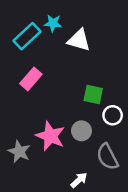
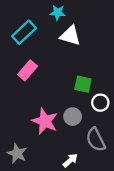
cyan star: (53, 23) -> (58, 13), moved
gray star: (19, 152) -> (17, 153), moved

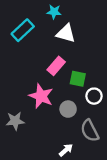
pink rectangle: (28, 70) -> (56, 66), moved
pink star: (45, 121) -> (41, 96), moved
gray star: (17, 153) -> (15, 121), moved, turned -30

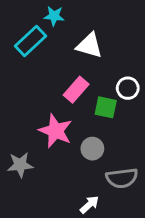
cyan star: (54, 12) -> (54, 16), moved
white circle: (94, 96) -> (128, 88), moved
gray semicircle: (90, 131) -> (122, 178), turned -70

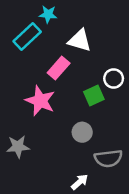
pink rectangle: (76, 90) -> (59, 68), moved
green square: (106, 107) -> (94, 96), turned -36
pink star: (56, 131) -> (40, 101), moved

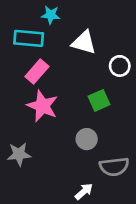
cyan rectangle: (27, 37) -> (29, 38), turned 48
pink rectangle: (59, 68) -> (37, 71), moved
white circle: (114, 78) -> (120, 66), moved

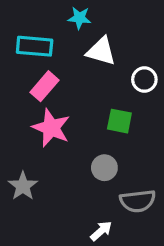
cyan star: (51, 15) -> (79, 18), moved
green square: (99, 100) -> (119, 121), turned 35
gray star: (19, 154) -> (23, 186), turned -30

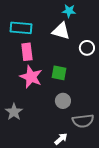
cyan star: (79, 18) -> (69, 11), moved
pink rectangle: (45, 86) -> (27, 52), turned -48
green square: (119, 121) -> (59, 73), moved

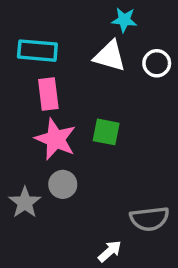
white circle: (87, 48) -> (157, 63), moved
gray circle: (63, 101) -> (63, 184), moved

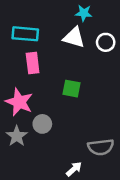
pink star: (56, 139) -> (19, 102), moved

